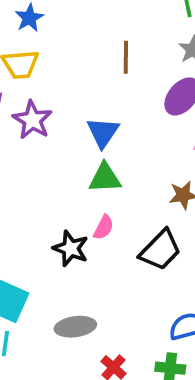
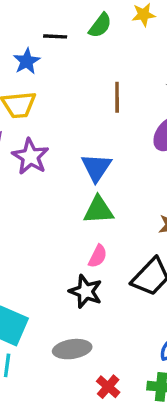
black star: (71, 248) -> (86, 291), moved

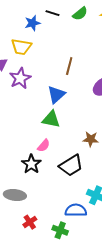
brown line: (117, 97) -> (69, 66), moved

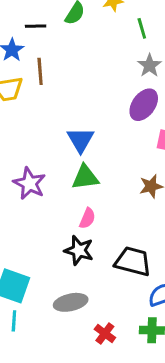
brown line: (69, 66) -> (40, 71), moved
purple star: (20, 78) -> (29, 183), moved
black trapezoid: (71, 166) -> (133, 261), moved, turned -115

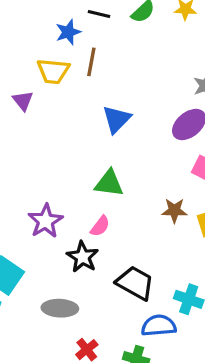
blue triangle: (81, 140) -> (117, 119), moved
purple star: (29, 183) -> (45, 221), moved

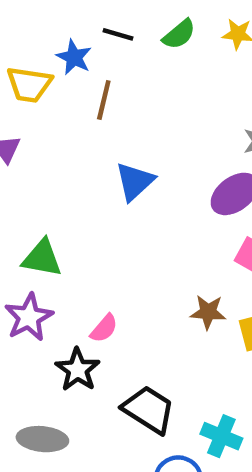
blue star: (68, 32) -> (74, 57), turned -30
yellow trapezoid: (53, 71) -> (29, 85), moved
green triangle: (109, 183) -> (42, 258), moved

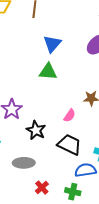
green triangle: (42, 258) -> (48, 72), moved
pink semicircle: (104, 328) -> (70, 115), moved

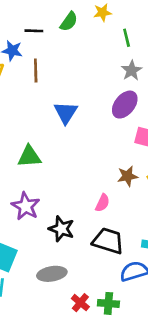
green triangle: (48, 72) -> (29, 157), moved
green cross: (73, 192) -> (108, 303), moved

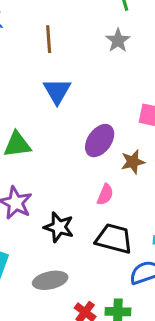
gray star: (132, 70) -> (118, 40), moved
brown line: (36, 71) -> (49, 39), moved
purple ellipse: (125, 105) -> (100, 141), moved

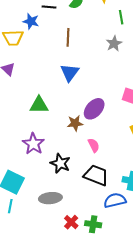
brown star: (133, 162) -> (75, 123), moved
pink semicircle: (105, 195) -> (94, 145), turned -56

